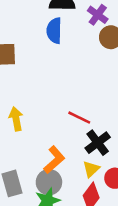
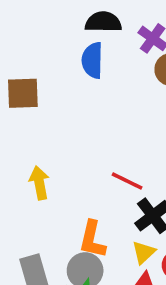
orange L-shape: (54, 160) -> (92, 239), turned 144

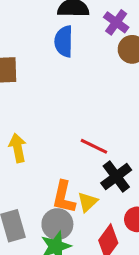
yellow triangle: (144, 252) -> (88, 202), moved

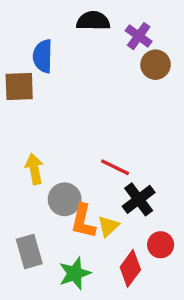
blue semicircle: (64, 41) -> (43, 56), moved
gray circle: (57, 224) -> (65, 199), moved

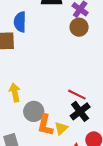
brown circle: (156, 65) -> (79, 27), moved
red line: (115, 167) -> (77, 95), moved

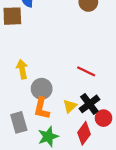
black cross: (80, 111) -> (89, 104), moved
orange L-shape: (45, 125) -> (42, 108), moved

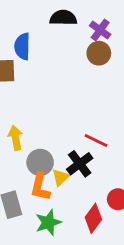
black cross: (89, 104) -> (80, 164), moved
yellow triangle: (70, 106) -> (61, 177), moved

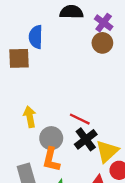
red line: (96, 141) -> (80, 119), moved
yellow triangle: (61, 177) -> (107, 151), moved, size x1.5

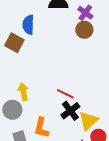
brown square: (19, 58) -> (14, 43), turned 30
gray circle: (51, 138) -> (12, 110), moved

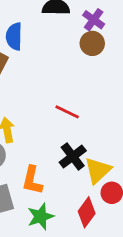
red line: (65, 94) -> (67, 112), moved

